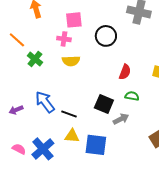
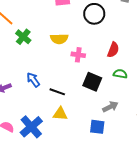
pink cross: (64, 39) -> (78, 55), moved
blue arrow: (45, 102) -> (33, 80), size x0.7
gray arrow: (121, 119) -> (110, 107), moved
blue square: (96, 145) -> (97, 127), moved, size x0.7

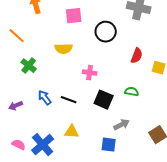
green cross: (23, 37) -> (29, 66), moved
yellow semicircle: (59, 39) -> (64, 49), moved
red semicircle: (113, 50) -> (137, 56), moved
black line: (57, 92) -> (69, 100), moved

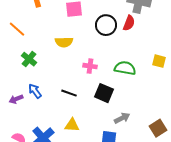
red semicircle: (137, 56) -> (129, 23), moved
green semicircle: (132, 92) -> (125, 68), moved, size x1.5
blue arrow: (45, 98) -> (35, 91), moved

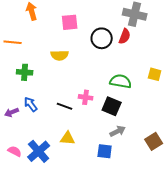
orange line: (17, 29) -> (13, 42), turned -36
green cross: (29, 59) -> (25, 72), turned -35
pink cross: (90, 66) -> (86, 97), moved
black square: (104, 93) -> (112, 106), moved

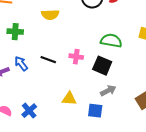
black line: (65, 106) -> (48, 60), moved
yellow triangle: (68, 138) -> (69, 99), moved
blue cross: (39, 151) -> (29, 111), size x0.7

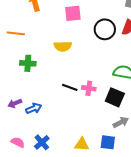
black line: (48, 60) -> (70, 87), moved
blue arrow: (21, 64) -> (34, 108), moved, turned 105
yellow triangle: (69, 99) -> (82, 144), moved

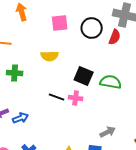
black circle: (105, 29) -> (92, 28), moved
black square: (115, 97) -> (84, 76), moved

